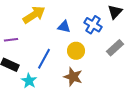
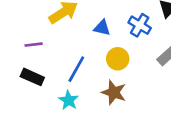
cyan star: (29, 81) -> (69, 100), moved

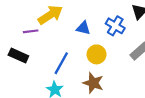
purple line: (34, 45) -> (31, 31), moved
black rectangle: (32, 77) -> (18, 56), moved

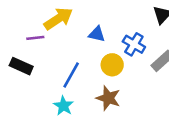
blue cross: (115, 26) -> (134, 44), moved

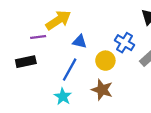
blue triangle: (97, 34) -> (80, 42), moved
black rectangle: (21, 66) -> (26, 62), turned -36

